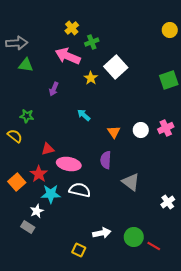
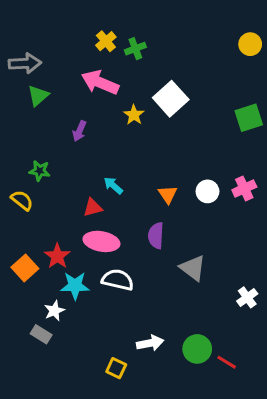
green cross: (92, 42) -> (135, 49), moved
green triangle: (26, 65) -> (38, 96), turned -49
cyan arrow: (84, 115) -> (113, 186), moved
red triangle: (48, 149) -> (93, 208), moved

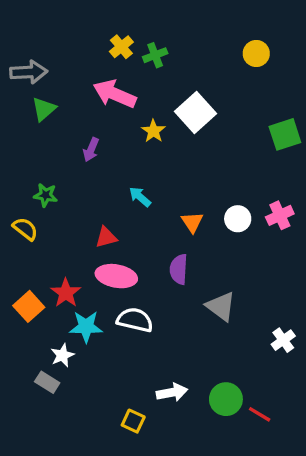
yellow circle: (250, 44) -> (256, 54), moved
cyan arrow: (113, 186) -> (140, 197), moved

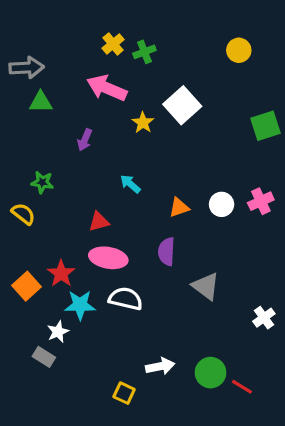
green triangle: (44, 109) -> (41, 102), turned 40
orange triangle: (192, 222) -> (179, 207), turned 45

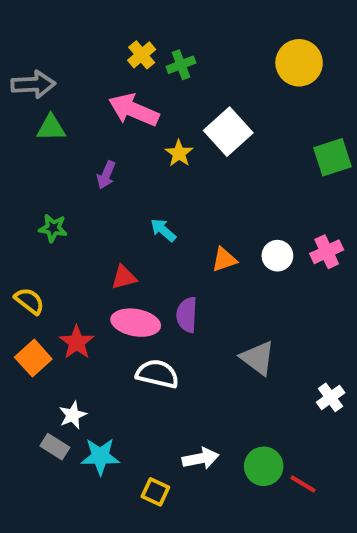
yellow circle: (239, 50) -> (299, 63), size x1.5
yellow semicircle: (23, 214) -> (29, 301), moved
purple semicircle: (166, 252) -> (187, 315), moved
cyan star: (80, 305) -> (100, 456), moved

